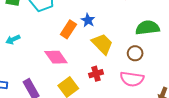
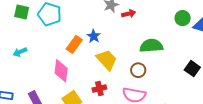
pink diamond: (56, 57) -> (61, 71), turned 40

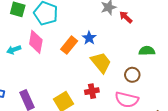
red arrow: (129, 14) -> (126, 17), turned -128
green semicircle: (151, 46) -> (147, 51), size x0.7
pink diamond: (61, 71) -> (36, 42), moved

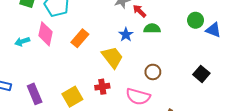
blue star: (89, 38) -> (126, 35), moved
green semicircle: (147, 51) -> (152, 28), moved
brown circle: (132, 75) -> (153, 72), moved

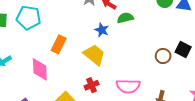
pink diamond: (45, 34) -> (40, 69), moved
brown circle: (153, 72) -> (163, 56), moved

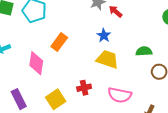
green semicircle: (125, 18) -> (144, 51), moved
yellow trapezoid: (94, 55) -> (107, 59), moved, turned -30

